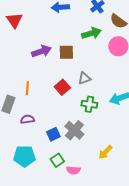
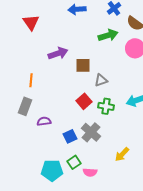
brown square: (66, 52) -> (83, 65), moved
red square: (62, 87) -> (84, 101), moved
orange line: (27, 88) -> (31, 80), moved
cyan pentagon: (24, 156) -> (52, 170), moved

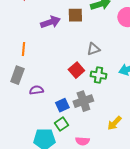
brown square: (83, 65) -> (75, 15), moved
gray cross: (91, 132) -> (83, 101), turned 30
green square: (74, 162) -> (61, 124), moved

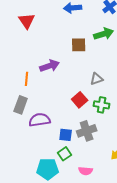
purple arrow: (50, 22) -> (50, 66), moved
purple semicircle: (36, 90) -> (40, 120), size x1.5
blue square: (62, 105) -> (66, 135), turned 32

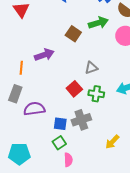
brown square: (79, 45) -> (73, 34), turned 35
cyan pentagon: (48, 169) -> (19, 154), moved
pink semicircle: (86, 171) -> (68, 160), moved, turned -96

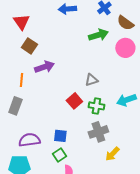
brown square: (73, 34) -> (29, 46), moved
purple semicircle: (34, 109) -> (29, 140), moved
gray cross: (81, 120) -> (98, 132), moved

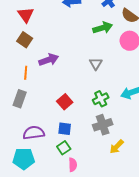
brown square: (29, 46) -> (25, 40), moved
gray triangle: (91, 80) -> (96, 64), moved, turned -40
red square: (74, 101) -> (65, 102), moved
green cross: (96, 106) -> (101, 99), turned -35

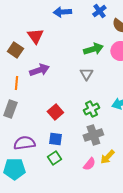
red triangle: (26, 15) -> (35, 36), moved
green arrow: (103, 28) -> (93, 49), moved
pink semicircle: (73, 165) -> (89, 164), moved, turned 40

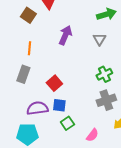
purple arrow: (39, 70) -> (65, 35), moved, turned -48
red square: (55, 112) -> (54, 83), moved
blue square: (55, 139) -> (59, 105), moved
pink semicircle: (89, 164) -> (92, 135), moved

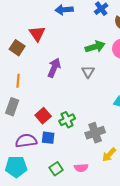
green cross: (104, 74) -> (67, 120), moved
green square: (67, 123) -> (56, 169), moved
pink semicircle: (92, 135) -> (81, 168), turned 48

